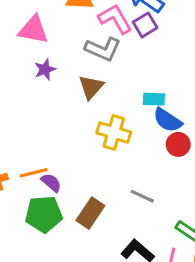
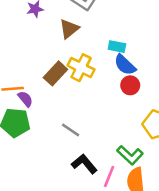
gray line: (142, 196) -> (71, 130), moved
brown rectangle: (90, 213) -> (55, 73), moved

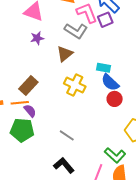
brown rectangle: (55, 73) -> (28, 85), moved
black L-shape: (84, 164) -> (64, 165), moved

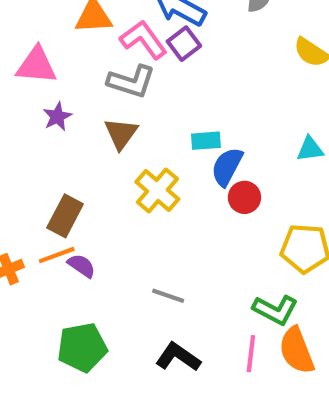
blue semicircle: (110, 82) -> (227, 167), turned 90
yellow cross: (75, 85) -> (157, 191), turned 30
green pentagon: (22, 130) -> (82, 347), moved

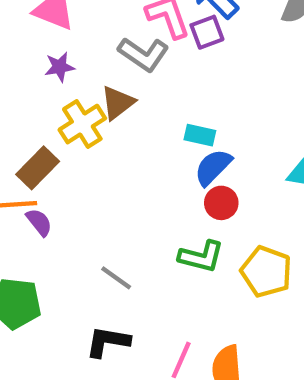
yellow cross: (157, 191) -> (82, 124), moved
green L-shape: (275, 310) -> (201, 257), moved, turned -30
black L-shape: (178, 357) -> (108, 342), turned -42

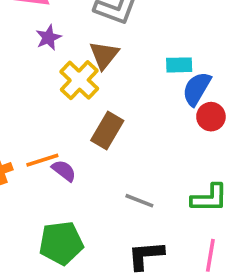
brown rectangle: (38, 168) -> (107, 130), moved
green L-shape: (201, 257) -> (209, 198), moved

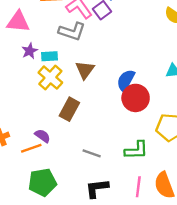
brown triangle: (104, 55) -> (85, 70), moved
cyan rectangle: (179, 65) -> (50, 56), moved
red circle: (211, 117) -> (136, 98), size x1.5
orange line: (42, 160) -> (31, 148), moved

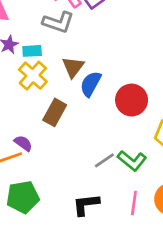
blue semicircle: (126, 80) -> (91, 84), moved
green L-shape: (136, 150) -> (132, 161), turned 40
gray line: (92, 153) -> (104, 160), moved, turned -54

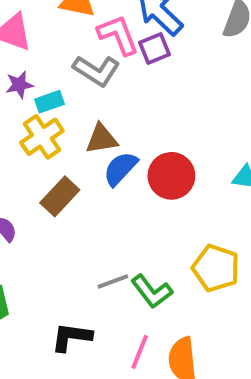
cyan rectangle: (32, 51) -> (49, 102), turned -30
brown triangle: (73, 67) -> (101, 139), turned 30
red circle: (132, 100) -> (171, 176), moved

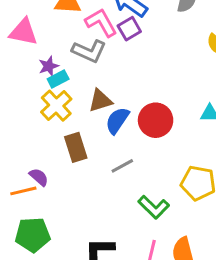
purple star: (19, 85) -> (49, 66), moved
brown rectangle: (60, 196) -> (76, 147), turned -52
gray line: (113, 281) -> (122, 166), moved

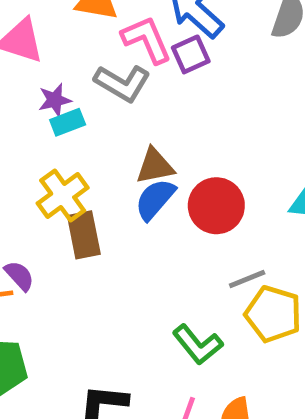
brown triangle: (100, 101) -> (155, 166), moved
yellow cross: (56, 106) -> (63, 196), moved
gray line: (122, 166) -> (247, 279), moved

